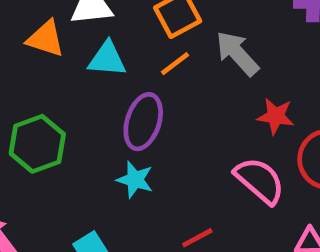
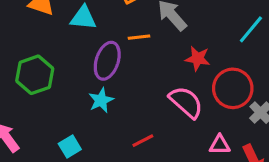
orange line: (175, 64) -> (139, 37), moved, turned 30
cyan star: (135, 180) -> (101, 100), turned 30

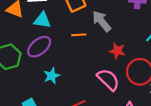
purple ellipse: (107, 61) -> (39, 47), moved, turned 30

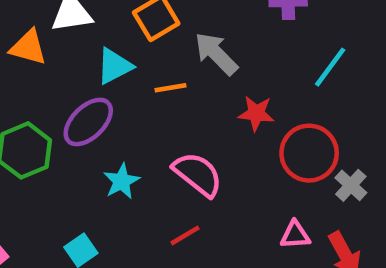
cyan triangle: (42, 20) -> (114, 66), moved, turned -30
pink semicircle: (108, 80) -> (198, 174), moved

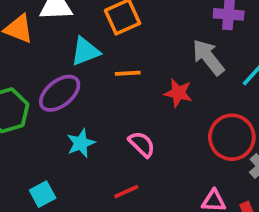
gray arrow: (216, 54) -> (208, 57), moved
red star: (256, 113) -> (178, 93), moved
pink semicircle: (198, 174) -> (142, 144), size x0.7

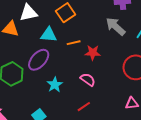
cyan triangle: (85, 51) -> (49, 35), turned 36
red star: (178, 93) -> (93, 53), moved

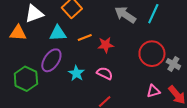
cyan star: (55, 85) -> (76, 73), moved

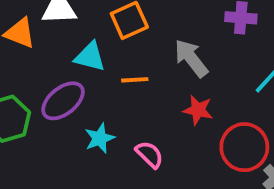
gray arrow: (125, 15) -> (191, 58), moved
red star: (106, 45) -> (198, 110), moved

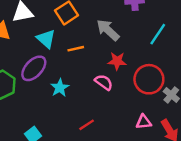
cyan triangle: (90, 57) -> (46, 39), turned 36
pink semicircle: (149, 154) -> (104, 82), moved

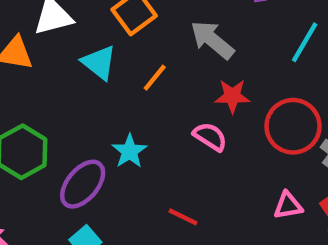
orange line: (76, 49) -> (155, 78), turned -35
purple ellipse: (34, 68) -> (83, 184), moved
red line: (87, 125) -> (183, 217), turned 63

